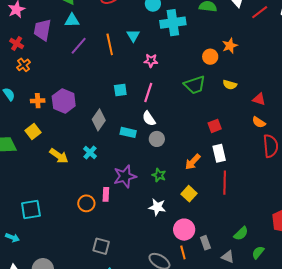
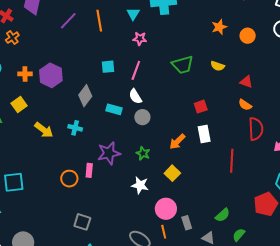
cyan triangle: (133, 36) -> (133, 14), moved
orange circle: (210, 57) -> (248, 36), moved
cyan cross: (90, 152) -> (75, 128), turned -32
red line: (225, 183) -> (232, 161), moved

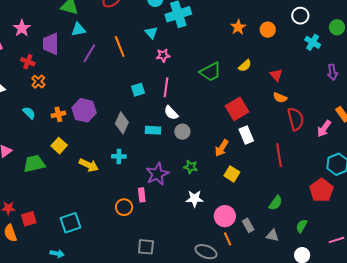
yellow semicircle: (218, 66) -> (245, 66), turned -48
red triangle: (246, 82) -> (276, 75), turned 40
red square: (201, 107) -> (237, 109), size x1.6
yellow square: (172, 173) -> (232, 174), moved
green semicircle: (223, 215) -> (276, 203), moved

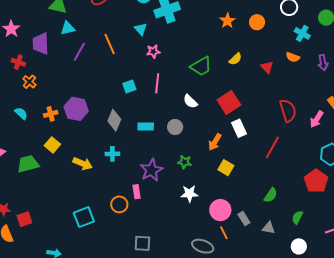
orange semicircle: (280, 98) -> (293, 57), moved
white semicircle: (171, 113) -> (190, 101), moved
red line: (279, 155) -> (272, 147), turned 40
cyan square: (71, 223) -> (84, 217), moved

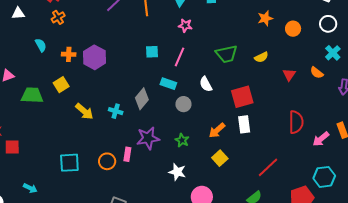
gray diamond: (114, 120) -> (142, 99), moved
cyan rectangle: (146, 126) -> (168, 84), moved
red line: (272, 147) -> (268, 167), moved

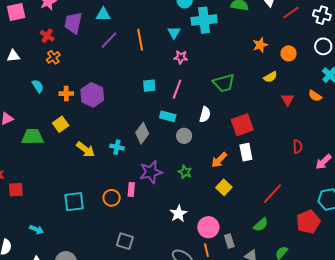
yellow semicircle: (261, 57) -> (270, 77), moved
white semicircle: (206, 84) -> (205, 115), turned -133
red semicircle: (296, 122) -> (298, 147), size x0.6
white star: (177, 172) -> (178, 214), moved, turned 30

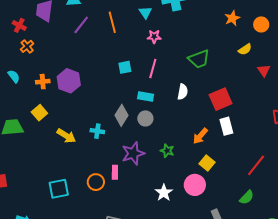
gray circle: (184, 136) -> (145, 118), moved
pink circle: (208, 227) -> (195, 185), moved

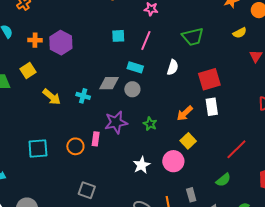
gray diamond: (121, 115) -> (109, 83), turned 50

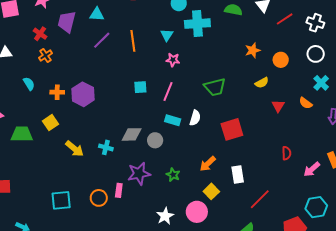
cyan rectangle: (135, 67) -> (173, 120), moved
white rectangle: (212, 107) -> (238, 174), moved

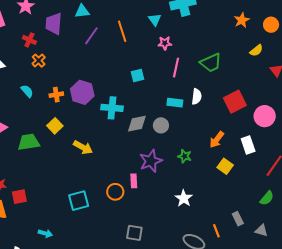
pink line: (168, 91) -> (176, 68), moved
cyan cross: (106, 147) -> (112, 108), moved, size x1.5
pink circle: (197, 212) -> (265, 116), moved

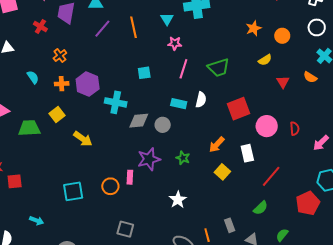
orange cross: (39, 61) -> (60, 56), moved

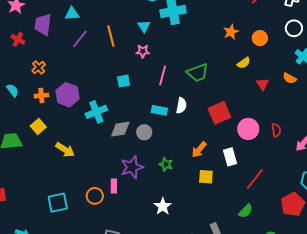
pink star: (175, 43) -> (143, 51), moved
cyan cross: (116, 102) -> (96, 112), turned -30
yellow square: (222, 172) -> (206, 177), turned -35

